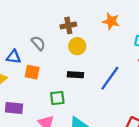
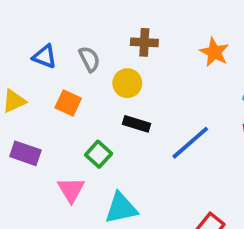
yellow circle: (77, 46) -> (127, 83), moved
blue triangle: (14, 57) -> (45, 57), moved
green square: (57, 98) -> (99, 154), turned 35

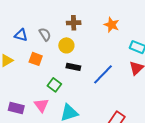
purple rectangle: (25, 153) -> (16, 108), moved

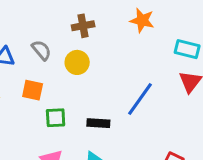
black rectangle: (73, 67) -> (98, 123), moved
green square: (54, 85) -> (56, 118), moved, turned -32

